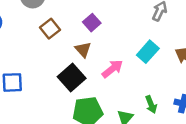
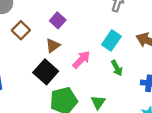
brown triangle: (83, 50) -> (53, 46), turned 42
green arrow: (151, 105) -> (117, 68), moved

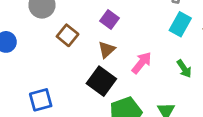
cyan rectangle: (111, 40) -> (180, 24), moved

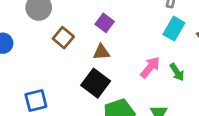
brown triangle: (107, 50) -> (101, 52), turned 36
pink arrow: (142, 63) -> (150, 67), moved

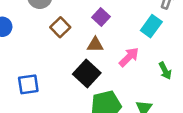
cyan rectangle: (174, 29) -> (151, 26), moved
pink arrow: (150, 67) -> (129, 57), moved

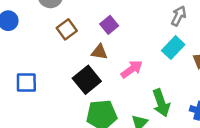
cyan rectangle: (151, 26) -> (173, 48), moved
green arrow: (165, 71) -> (161, 103), moved, size x1.5

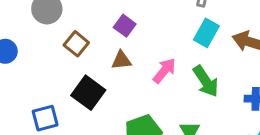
black square: (87, 80) -> (88, 93), moved
green arrow: (161, 103) -> (206, 81), moved

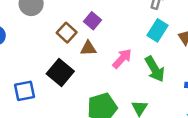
brown square: (76, 44) -> (67, 33), moved

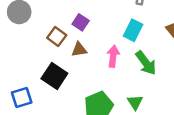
cyan rectangle: (157, 30) -> (133, 30), moved
pink arrow: (122, 59) -> (113, 56), turned -30

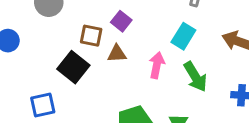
brown square: (57, 37) -> (91, 36), turned -30
black square: (54, 76) -> (73, 67), moved

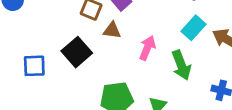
cyan rectangle: (183, 36) -> (194, 28), moved
black square: (73, 67) -> (77, 52), moved

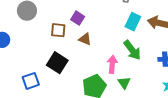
brown triangle: (112, 30) -> (85, 39), moved, turned 32
pink arrow: (147, 48) -> (112, 64), moved

